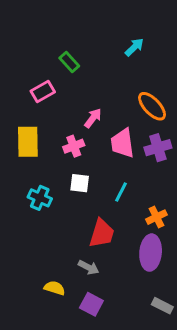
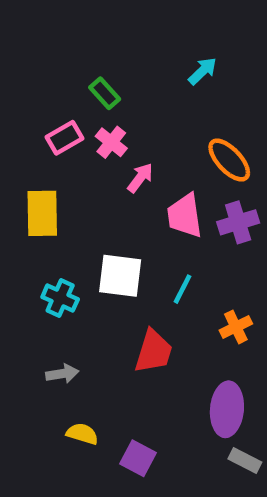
pink cross: (74, 146) -> (111, 142), moved, turned -30
white square: (80, 183) -> (120, 276), size x1.5
purple ellipse: (151, 253) -> (227, 409), moved
gray arrow: (88, 267) -> (62, 374), moved, turned -36

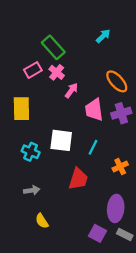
green rectangle: (105, 93) -> (53, 47), size x1.5
yellow semicircle: (82, 434) -> (42, 221), turned -140
purple square: (138, 458) -> (97, 233), moved

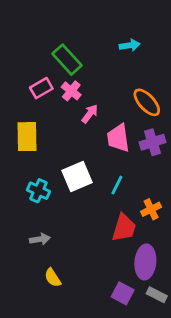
cyan arrow: (103, 36) -> (130, 45), turned 35
white square: (61, 140) -> (77, 176), turned -30
red trapezoid: (78, 179) -> (124, 228), moved

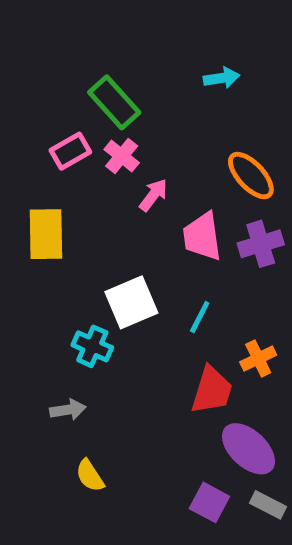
cyan cross: (38, 191) -> (92, 346), moved
purple ellipse: (145, 262) -> (248, 449), turned -52

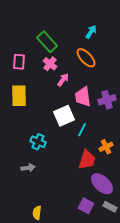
cyan arrow: (222, 78) -> (91, 32), turned -48
pink rectangle: (70, 151) -> (19, 62), moved, turned -56
orange ellipse: (251, 176) -> (86, 58), moved
white square: (131, 302) -> (64, 116), moved
yellow semicircle: (90, 476) -> (37, 213), moved, turned 40

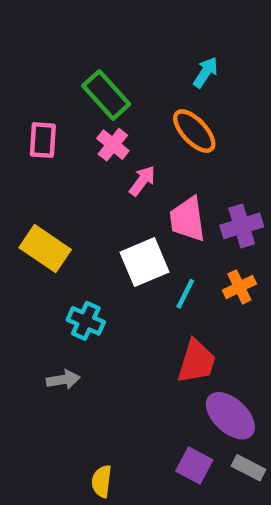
yellow rectangle: (19, 96) -> (45, 249), moved, turned -55
orange cross: (106, 147) -> (239, 287), moved
yellow semicircle: (37, 213) -> (102, 481), moved

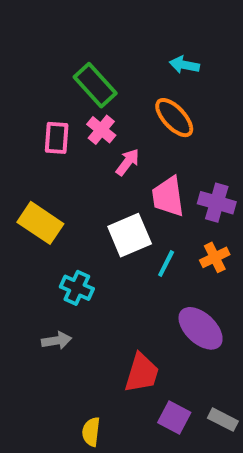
cyan arrow: (206, 72) -> (184, 65), turned -112
pink rectangle: (43, 140) -> (57, 138), moved
purple cross: (242, 226) -> (217, 203), turned 33
red trapezoid: (197, 362) -> (142, 373), moved
purple ellipse: (230, 416) -> (201, 328), moved

